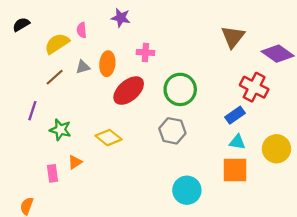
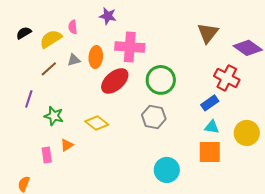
black semicircle: (21, 24) -> (24, 33), moved
pink cross: (145, 52) -> (130, 47), size x1.8

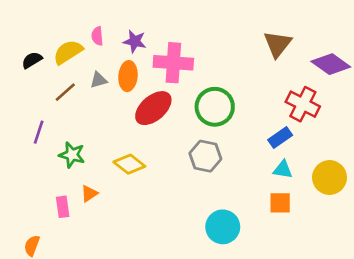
purple star: (108, 16) -> (135, 41), moved
black semicircle: (24, 33) -> (32, 60), moved
orange square: (210, 152) -> (280, 203), size x0.7

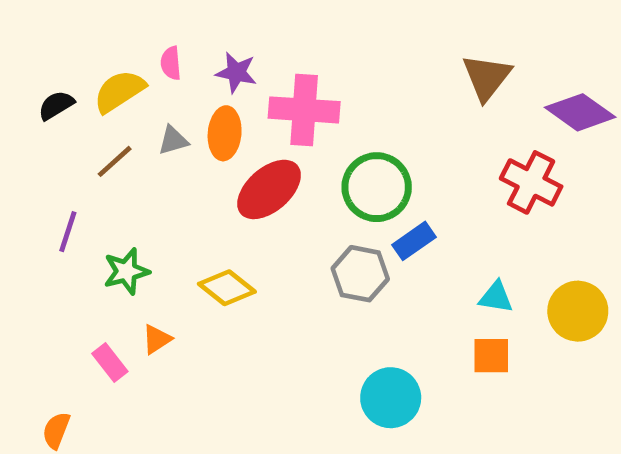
blue rectangle: (280, 137) -> (414, 241), moved
green star: (72, 155) -> (126, 271), turned -30
pink rectangle: (63, 207) -> (110, 363), turned -30

